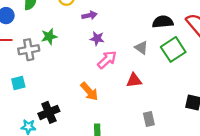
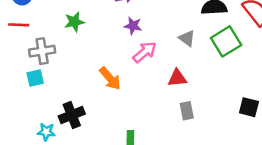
gray cross: (29, 50) -> (42, 51), moved
orange arrow: (89, 91) -> (110, 78), moved
gray rectangle: (149, 119) -> (187, 111), moved

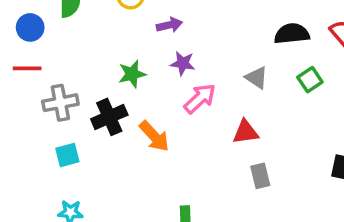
green star: (74, 22) -> (132, 74), moved
green square: (226, 41) -> (310, 80), size x0.6
cyan square: (35, 78) -> (67, 155), moved
black cross: (72, 115) -> (109, 117), moved

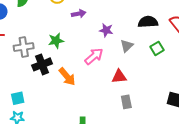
purple star: (183, 63) -> (106, 30), moved
gray triangle: (257, 78) -> (127, 46), turned 40
gray cross: (60, 103) -> (24, 47), moved
cyan square: (67, 155) -> (18, 98), moved

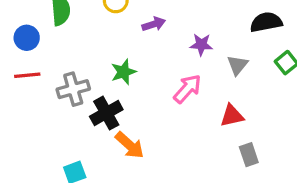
orange arrow: (67, 77) -> (130, 145), moved

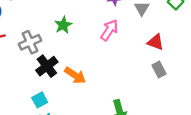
black cross: (106, 113) -> (47, 66), moved
red triangle: (232, 116) -> (156, 42), moved, turned 42

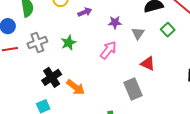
gray cross: (30, 42) -> (37, 43), moved
gray rectangle: (159, 69) -> (133, 89), moved, size x1.5

